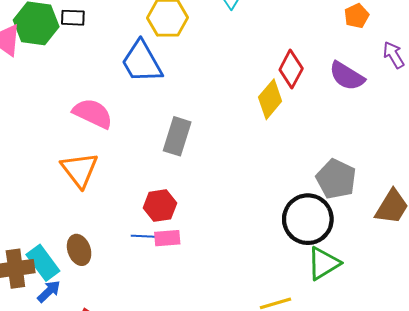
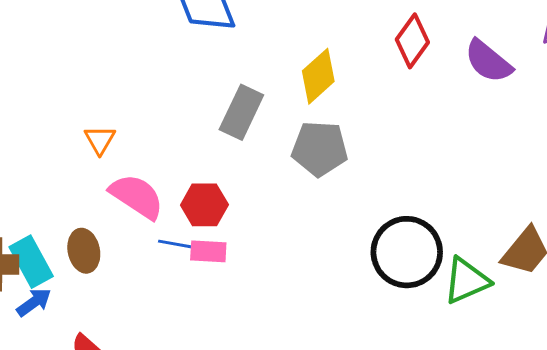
yellow diamond: (270, 99) -> (318, 76), moved
pink semicircle: (93, 113) -> (137, 196), moved
orange triangle: (80, 170) -> (100, 140), size x0.6
gray pentagon: (336, 179) -> (320, 149), moved, turned -30
green triangle: (324, 263) -> (466, 281), moved

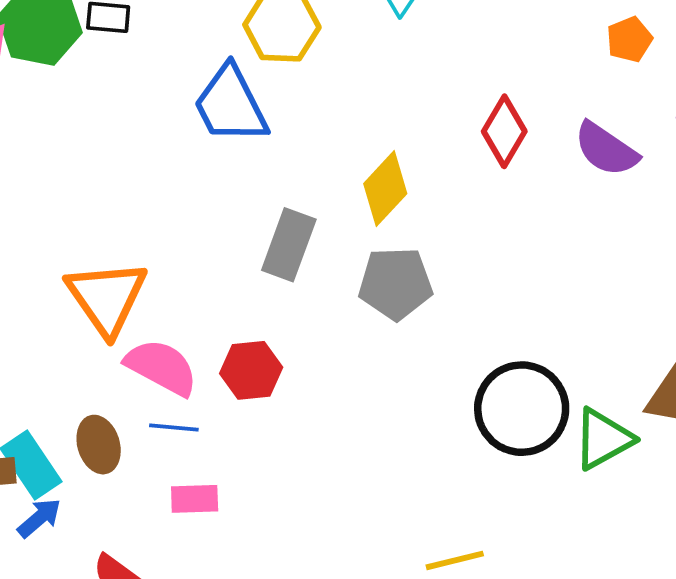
orange triangle: (100, 140) -> (107, 297), size x2.0
blue line: (177, 244) -> (174, 428), moved
pink rectangle: (208, 251) -> (195, 499), moved

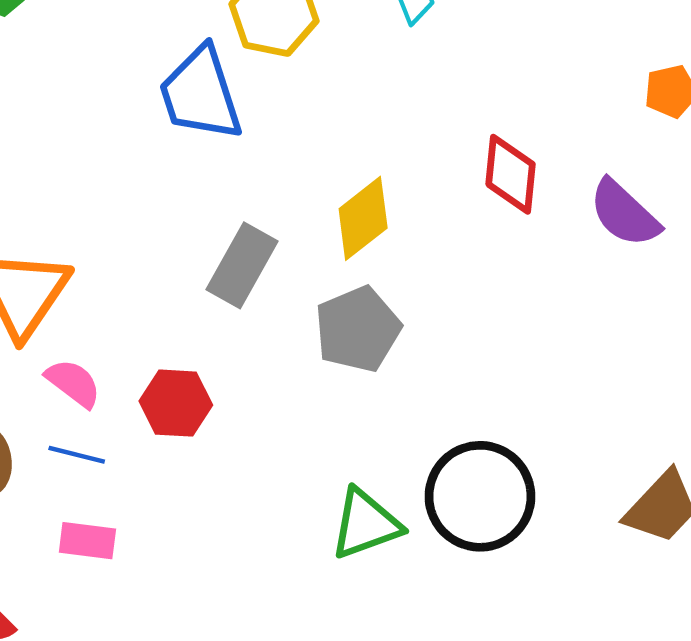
red diamond: (504, 131) -> (511, 174), turned -34
gray pentagon: (395, 283) -> (358, 329), turned -30
pink semicircle: (161, 367) -> (73, 383), size x0.7
green triangle: (603, 439) -> (366, 524), moved

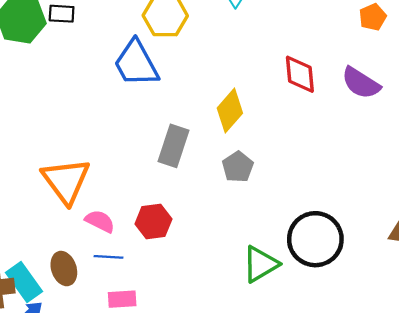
gray pentagon: (358, 329) -> (238, 167), size x0.7

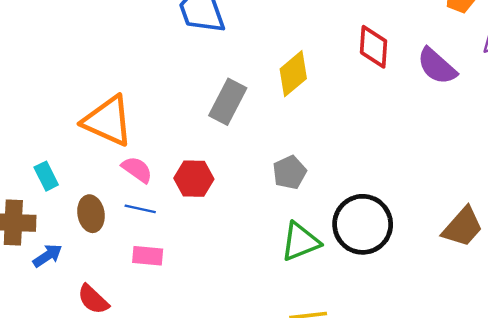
gray pentagon: (238, 167) -> (290, 172), moved
orange triangle: (66, 181) -> (108, 121), turned -38
cyan rectangle: (24, 282) -> (46, 176), moved, size x0.7

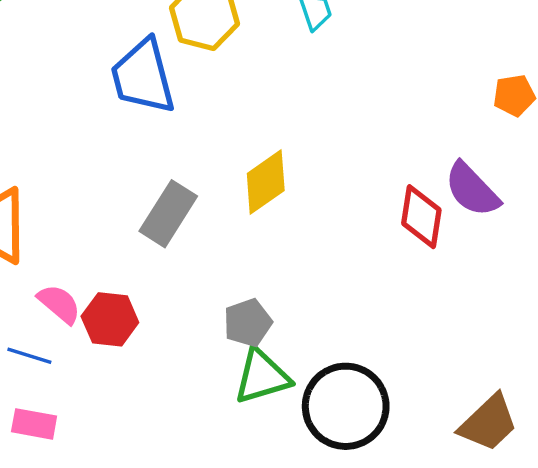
red diamond: (374, 47) -> (421, 217), moved
pink semicircle: (137, 169) -> (59, 304), moved
green triangle: (300, 242) -> (262, 376), moved

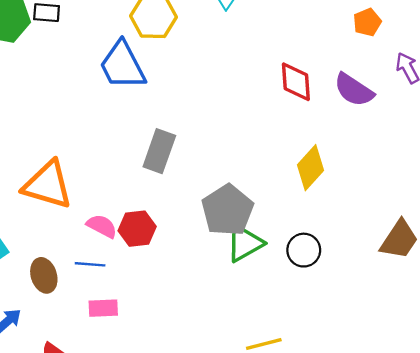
yellow diamond: (266, 182) -> (310, 168), moved
red diamond: (421, 217) -> (296, 82), moved
gray pentagon: (248, 323) -> (227, 210), size x1.6
black circle: (346, 406) -> (304, 250), size x0.6

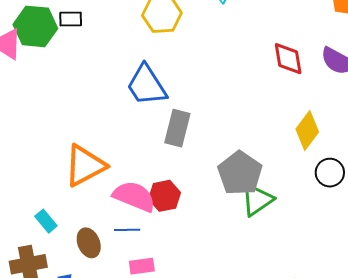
blue trapezoid: (122, 65) -> (147, 85), moved
orange triangle: (48, 185) -> (85, 166), turned -39
pink semicircle: (102, 226) -> (134, 196), size x1.6
black circle: (304, 250) -> (330, 173), moved

